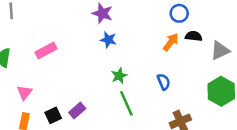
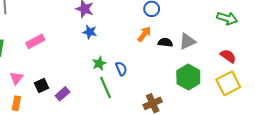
black semicircle: (194, 36) -> (165, 42), moved
blue semicircle: (164, 82) -> (121, 69), moved
black square: (53, 115) -> (42, 85), moved

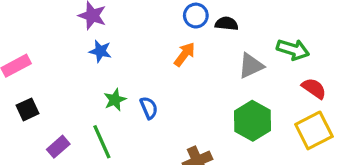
green arrow: (227, 18) -> (293, 50), moved
black semicircle: (165, 42) -> (227, 24), moved
black square: (42, 85) -> (27, 109), moved
green line: (105, 88) -> (102, 142), moved

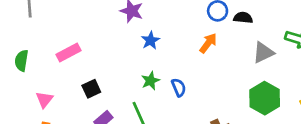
blue star: (100, 51) -> (150, 40), moved, turned 30
black square: (27, 109) -> (91, 89), moved

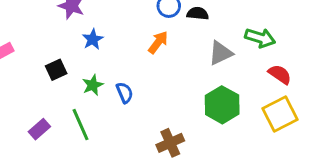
black square: (91, 89) -> (56, 70), moved

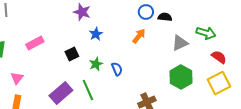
purple rectangle: (39, 129) -> (61, 93), size x1.6

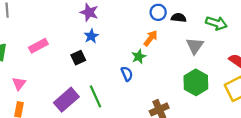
green arrow: (206, 33) -> (216, 23), moved
blue star: (96, 34) -> (91, 36), moved
gray triangle: (180, 43) -> (195, 46), turned -30
green star: (96, 64) -> (139, 57), moved

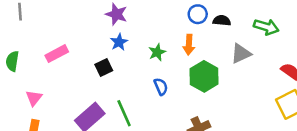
orange arrow: (151, 38) -> (189, 45), turned 147
gray triangle: (195, 46) -> (241, 54), turned 30
green star: (139, 57) -> (157, 52), moved
green hexagon: (196, 82) -> (204, 76), moved

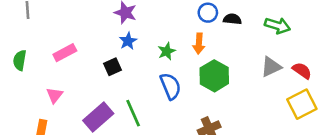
gray triangle: (241, 54) -> (271, 67), moved
blue semicircle: (161, 87) -> (170, 86), size x1.5
pink triangle: (34, 98) -> (54, 95), moved

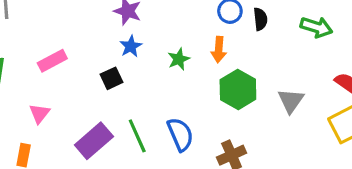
black semicircle: (232, 19) -> (260, 19), turned 78
gray triangle: (271, 67) -> (291, 101), moved, turned -30
blue semicircle: (170, 86) -> (180, 134), moved

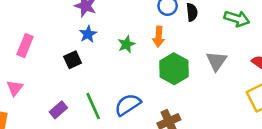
pink rectangle: (52, 61) -> (25, 46), turned -40
gray triangle: (291, 101) -> (216, 61), moved
blue semicircle: (180, 134) -> (128, 105), turned -100
purple rectangle: (94, 141) -> (58, 110), size x0.6

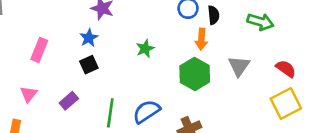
blue star: (88, 34) -> (89, 38), moved
orange arrow: (159, 37) -> (201, 39), moved
green line: (93, 106) -> (110, 113), turned 32
purple rectangle: (58, 110) -> (69, 101), moved

